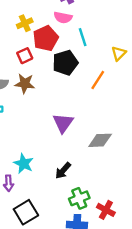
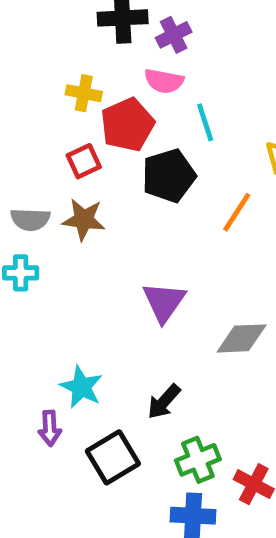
yellow cross: (25, 23) -> (84, 93), turned 35
black square: (26, 212) -> (113, 457), moved

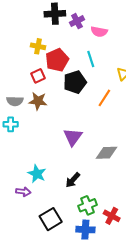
pink semicircle: (164, 81) -> (99, 32), moved
purple arrow: (50, 428) -> (23, 192), turned -80
black square: (113, 457) -> (51, 219), moved

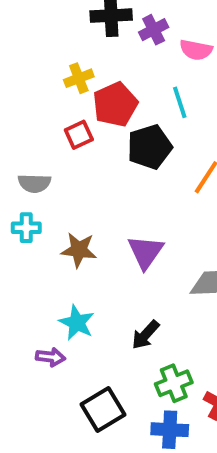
yellow cross: (38, 46) -> (79, 78), turned -32
brown star: (38, 101) -> (79, 250), moved

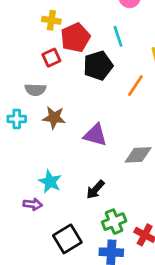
yellow cross: (79, 78) -> (51, 20), turned 30
gray semicircle: (34, 183) -> (35, 90), moved
brown star: (79, 250) -> (54, 118), moved
purple triangle: (145, 252) -> (95, 135), turned -50

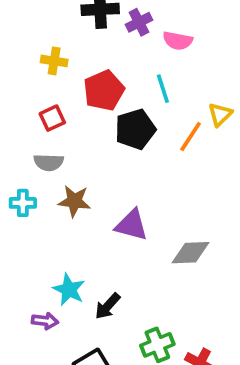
yellow cross: (51, 20) -> (54, 61), moved
red square: (51, 58) -> (52, 118), moved
orange line: (135, 86) -> (191, 137), moved
black arrow: (95, 190) -> (108, 306), moved

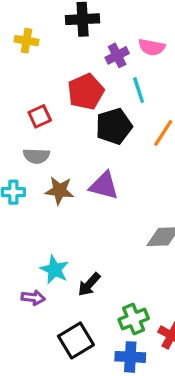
purple cross: (139, 22) -> (117, 55), moved
yellow cross: (54, 61) -> (27, 41), moved
purple triangle: (132, 225) -> (104, 186), moved

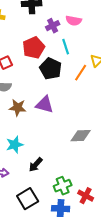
black pentagon: (114, 126) -> (51, 69), turned -30
cyan star: (55, 270) -> (15, 145), moved, turned 30

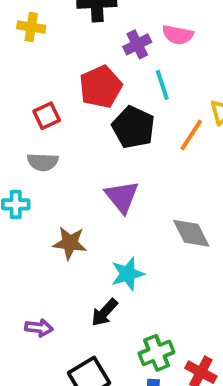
purple triangle: (45, 105) -> (122, 197), turned 36
brown star: (18, 108) -> (70, 243), moved
gray diamond: (81, 136) -> (191, 233), moved, turned 65
cyan star: (15, 145) -> (128, 274), moved

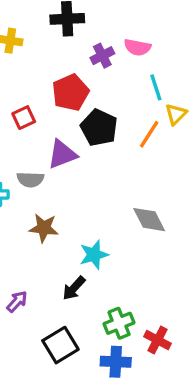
cyan line: (162, 85) -> (156, 87), moved
gray semicircle: (43, 162) -> (30, 179), moved
purple triangle: (122, 197) -> (62, 154), moved, turned 48
purple arrow: (39, 328) -> (17, 302), turned -55

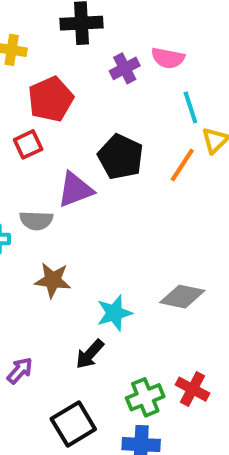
red pentagon: (71, 92) -> (51, 99), moved
gray diamond: (149, 220) -> (182, 297), moved, turned -51
red cross: (157, 340) -> (193, 389), moved

